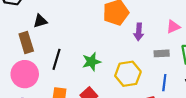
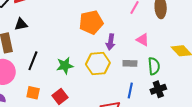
pink triangle: (173, 27) -> (143, 40), turned 48
yellow hexagon: (128, 74) -> (98, 64), moved

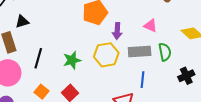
gray rectangle: (130, 63) -> (140, 52), size x1.5
black cross: (158, 89) -> (186, 76), moved
orange square: (33, 93) -> (42, 92), turned 32

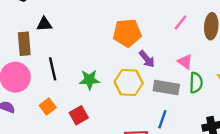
purple arrow: (117, 31) -> (147, 59), turned -56
green semicircle: (165, 52) -> (196, 83), moved
black line: (38, 58) -> (53, 69), turned -42

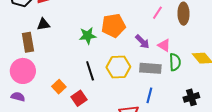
purple arrow: (147, 59) -> (142, 42), moved
black line: (53, 69) -> (90, 71), moved
green star: (89, 80) -> (88, 36), moved
orange square: (48, 107) -> (59, 87), moved

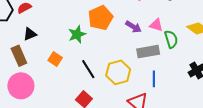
yellow hexagon: (118, 67) -> (118, 72), moved
orange square: (59, 87) -> (55, 59), moved

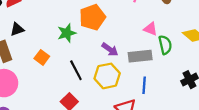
purple arrow: (133, 27) -> (110, 49), moved

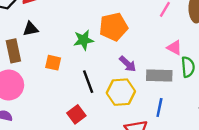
orange square: (42, 57) -> (53, 63), turned -32

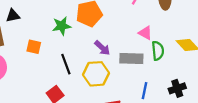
blue line: (159, 108) -> (145, 91), moved

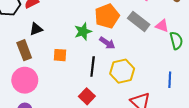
purple arrow: (102, 48) -> (107, 43), moved
gray rectangle: (131, 59) -> (139, 21), moved, turned 45
black line: (66, 64) -> (93, 67), turned 36

